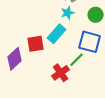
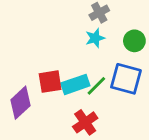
cyan rectangle: (57, 34) -> (75, 84), moved, turned 30
green line: (77, 60) -> (96, 86), moved

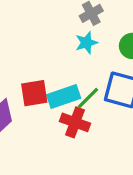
red cross: (85, 122) -> (75, 122), moved, turned -35

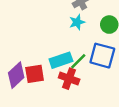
red square: (34, 93) -> (35, 74), moved

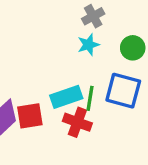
green line: (78, 61) -> (90, 98), turned -36

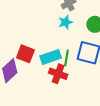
red square: (30, 116) -> (25, 54), moved, turned 30

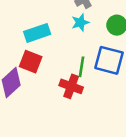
cyan rectangle: (51, 57) -> (37, 33), moved

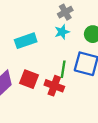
red square: (31, 62) -> (29, 79), moved

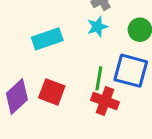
red cross: (54, 86) -> (105, 101), moved

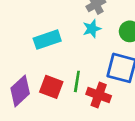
green line: (99, 78) -> (77, 81), moved

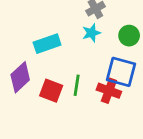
purple diamond: (20, 91) -> (20, 77), moved
red cross: (99, 95) -> (109, 91), moved

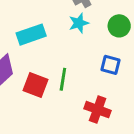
blue square: (121, 72) -> (111, 65), size x0.6
red cross: (109, 91) -> (98, 110), moved

